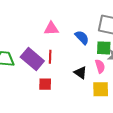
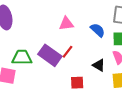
red line: (50, 57) -> (68, 52), turned 40
red square: (45, 84) -> (77, 83), moved

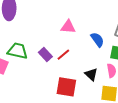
purple rectangle: (50, 55) -> (45, 55), size x0.6
red square: (77, 83) -> (66, 87), size x1.5

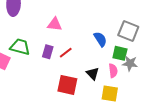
pink triangle: (68, 27) -> (55, 24), moved
purple rectangle: (45, 55) -> (48, 52), turned 56

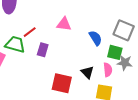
pink triangle: (55, 24) -> (64, 24), moved
red line: (66, 53) -> (30, 32), moved

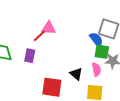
red line: (30, 32) -> (39, 36), moved
blue semicircle: (95, 38) -> (96, 40), moved

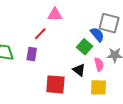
pink triangle: (49, 28) -> (55, 14), moved
green square: (102, 52) -> (85, 47), moved, turned 35

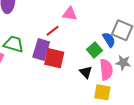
purple rectangle: (32, 54) -> (41, 50), size x1.5
pink semicircle: (99, 64) -> (106, 70), size x1.5
red square: (55, 84) -> (54, 58), moved

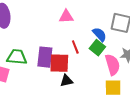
red line: (53, 31) -> (75, 47), moved, turned -64
blue semicircle: (109, 40) -> (99, 34), moved
black triangle: (86, 72) -> (66, 81), moved, turned -48

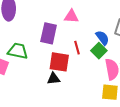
purple rectangle: (45, 57) -> (49, 33), moved
black triangle: (66, 81) -> (54, 79), moved

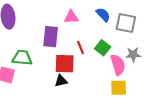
blue semicircle: (102, 38) -> (103, 15), moved

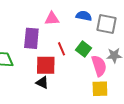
blue semicircle: (103, 15) -> (84, 16), turned -35
black triangle: (61, 81) -> (42, 83), turned 40

